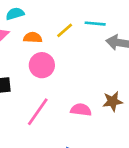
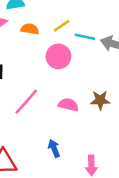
cyan line: (95, 24) -> (85, 37), moved
pink circle: (42, 65) -> (58, 56), moved

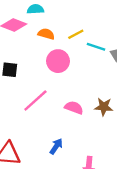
pink circle: (58, 56) -> (58, 61), moved
blue arrow: (54, 148) -> (56, 146), turned 49

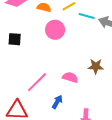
pink line: (35, 101) -> (37, 82), moved
pink semicircle: (74, 108) -> (70, 77), moved

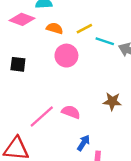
pink semicircle: (70, 77) -> (71, 112), moved
blue arrow: (57, 102) -> (83, 143), moved

